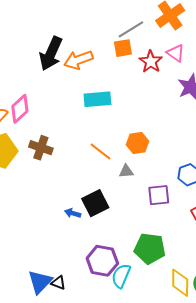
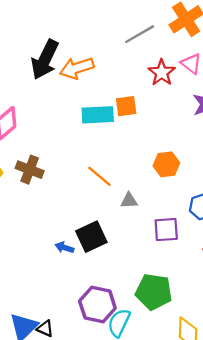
orange square: (123, 48) -> (126, 106), moved
orange hexagon: (138, 143) -> (166, 164), moved

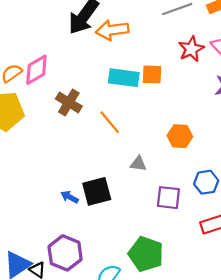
brown cross: (30, 170) -> (69, 103), moved
orange line: (99, 176) -> (110, 122), moved
purple hexagon: (97, 305) -> (65, 253), moved

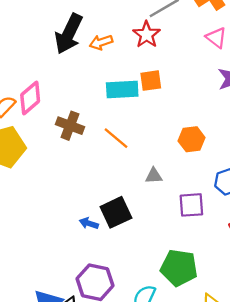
orange arrow: (112, 30) -> (101, 42), size x0.7
red star: (191, 49) -> (147, 35), moved

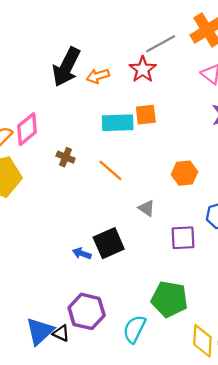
brown cross: (70, 126) -> (66, 157), size x0.7
gray triangle: (154, 176) -> (147, 208), turned 36

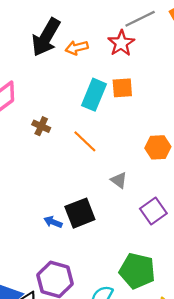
cyan rectangle: (118, 123) -> (94, 95), turned -68
purple square: (183, 238) -> (153, 211), turned -35

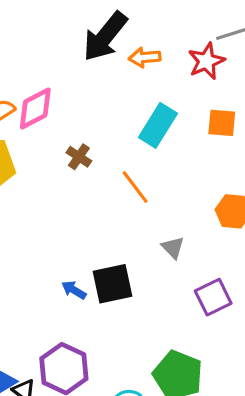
orange square: (122, 88) -> (222, 123), moved

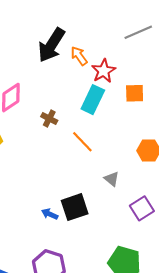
orange arrow: (145, 57) -> (79, 56), turned 66
red star: (206, 61) -> (104, 71), moved
brown cross: (79, 157) -> (49, 119), moved

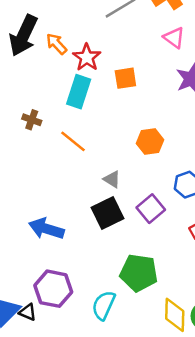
black square: (75, 207) -> (107, 213), moved
blue arrow: (50, 214) -> (46, 229), size x1.8

